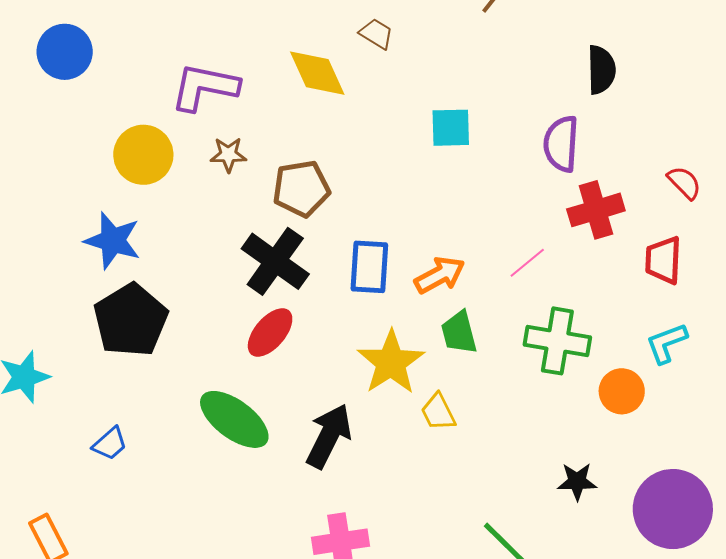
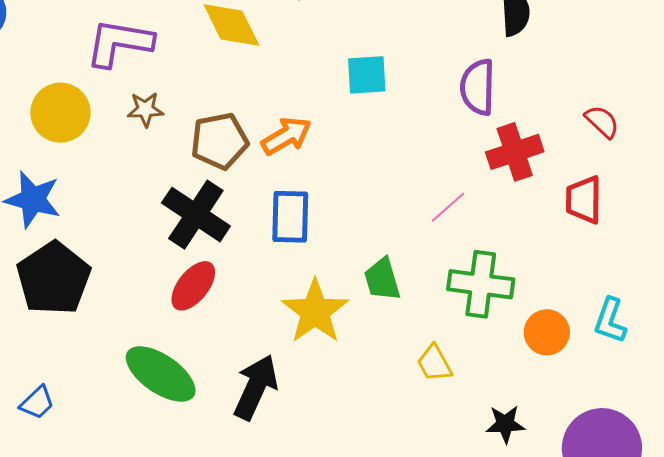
orange arrow: (440, 275) -> (286, 136), moved
cyan L-shape: (666, 343) -> (610, 320), moved, turned -48
yellow trapezoid: (438, 412) -> (434, 363), moved

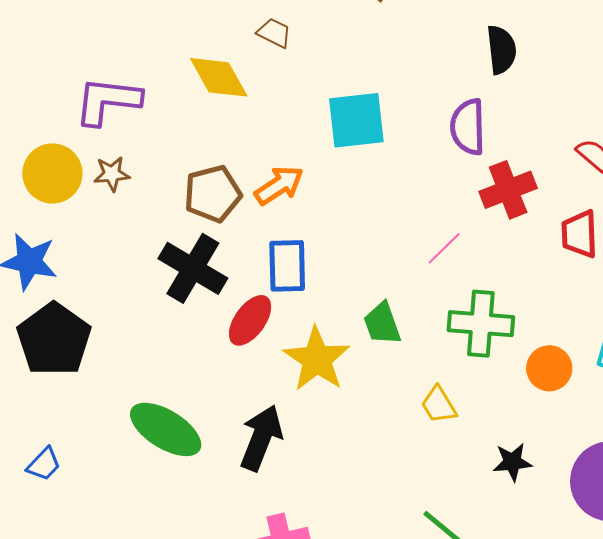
cyan square: (367, 75) -> (356, 120), size x1.4
brown star: (145, 109) -> (112, 174), moved
red ellipse: (193, 286) -> (250, 320), moved

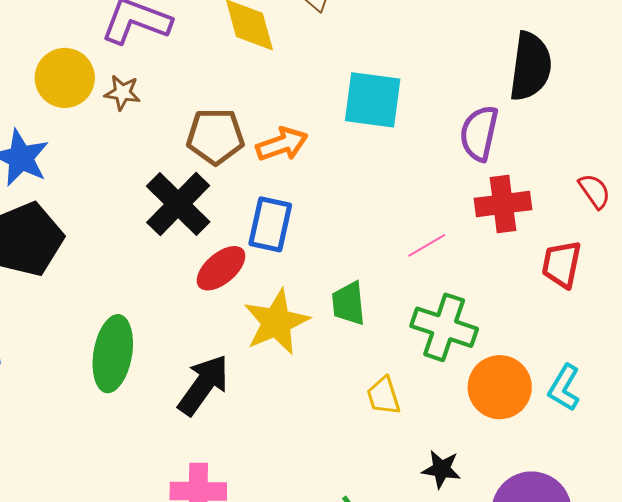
black semicircle: (501, 50) -> (530, 66), size x1.4
orange circle: (549, 368) -> (500, 387), size x1.4
green ellipse: (166, 429) -> (113, 354), turned 54

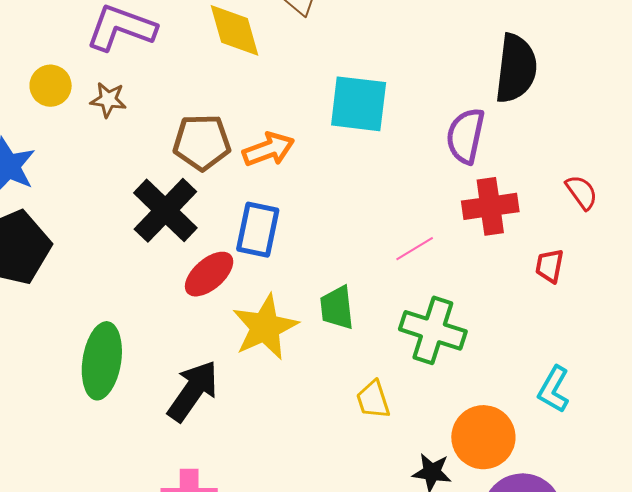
yellow circle: (65, 78) -> (51, 86), size x0.7
red trapezoid: (562, 264) -> (549, 266), size x0.7
orange circle: (500, 387) -> (483, 437), moved

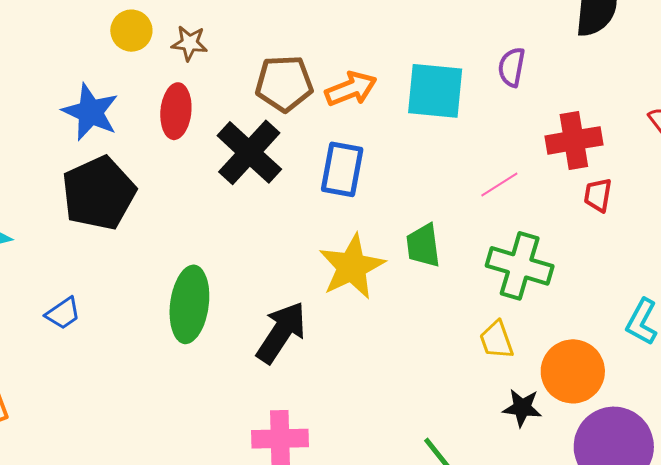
cyan square: (359, 104) -> (435, 91), moved
purple semicircle: (466, 136) -> (512, 67), moved, size x0.7
red trapezoid: (549, 266) -> (598, 195), moved
red ellipse: (209, 274) -> (176, 111), moved, turned -42
yellow trapezoid: (373, 400) -> (496, 340), moved

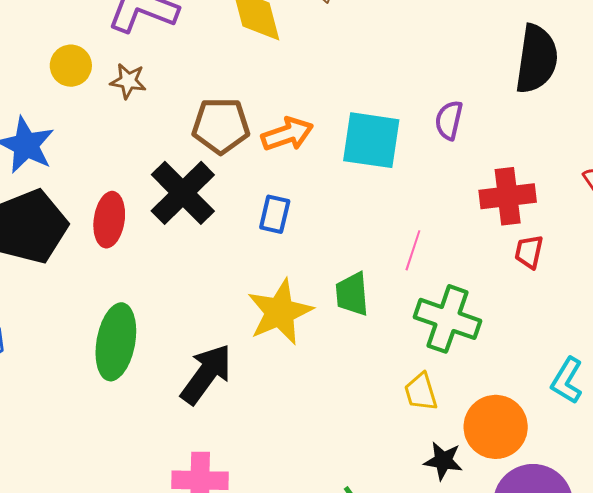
red ellipse: (176, 111) -> (109, 220), moved
blue rectangle: (342, 169) -> (275, 214), size x0.7
pink line: (499, 185) -> (413, 250), moved, turned -42

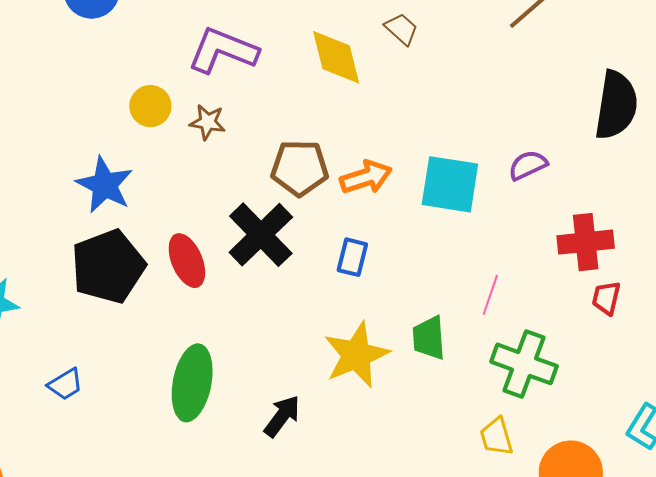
purple semicircle: (449, 120) -> (528, 165), turned 51
red ellipse: (109, 220) -> (187, 261), turned -32
black arrow: (206, 374) -> (282, 416), size x0.7

